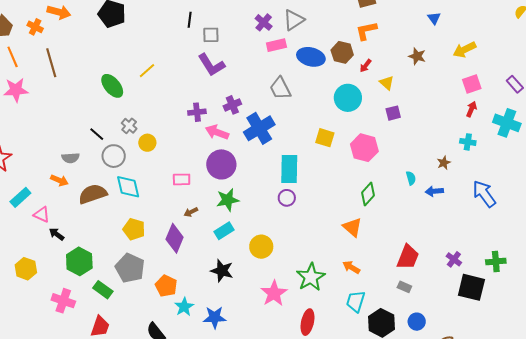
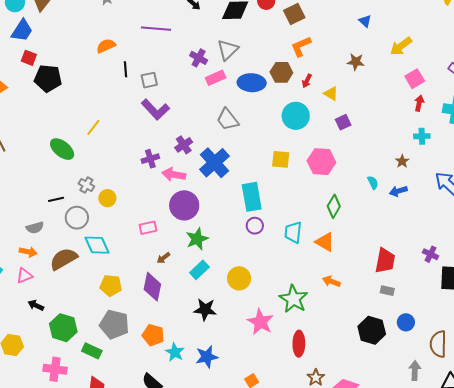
black line: (97, 134) -> (56, 199), turned -42
pink triangle: (42, 214) -> (25, 276), moved, turned -36
cyan trapezoid: (356, 301) -> (293, 232), moved

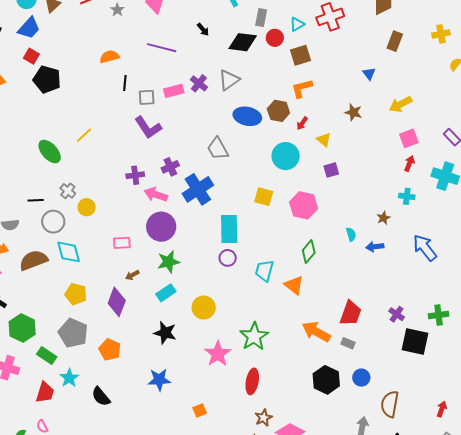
pink rectangle: (216, 78) -> (174, 91), moved
orange arrow: (331, 281) -> (316, 332), moved, size x1.6
cyan star: (175, 352) -> (69, 378), moved

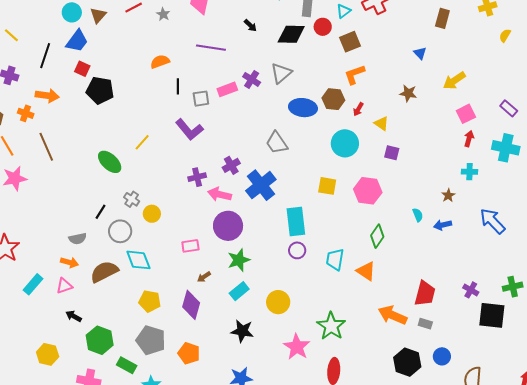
purple L-shape: (148, 127) -> (189, 130), moved
purple square: (331, 170) -> (392, 153), turned 35
black line: (36, 200) -> (101, 212), turned -49

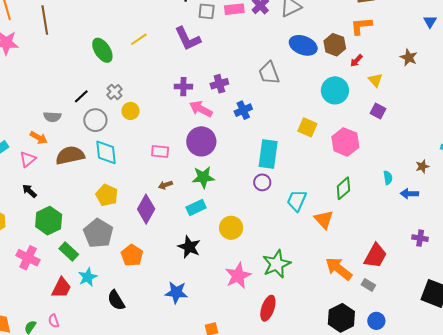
blue cross: (261, 185) -> (243, 110), size x0.6
pink triangle: (64, 286) -> (28, 159), turned -36
purple cross: (471, 290) -> (420, 238), moved, turned -35

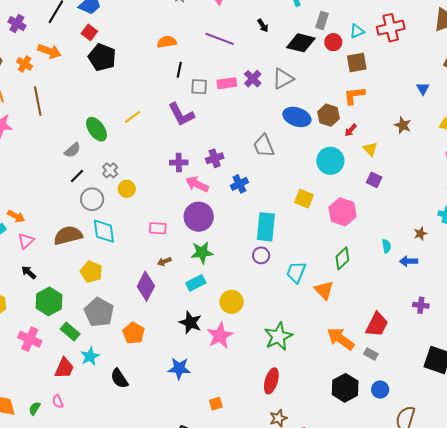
gray semicircle: (52, 117) -> (72, 150), moved, turned -42
orange arrow: (39, 138) -> (16, 216), moved
yellow pentagon: (107, 195) -> (91, 272), moved
pink star: (238, 276) -> (220, 336), moved

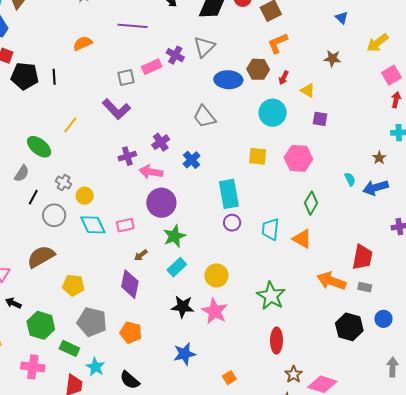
black line: (179, 70) -> (54, 77), moved
cyan diamond: (104, 231) -> (93, 225), moved
blue arrow: (409, 261) -> (375, 188), size x1.4

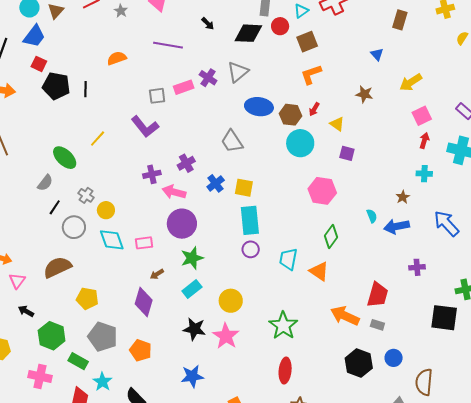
brown hexagon: (258, 69) -> (290, 115), moved
yellow square: (258, 156) -> (244, 188), moved

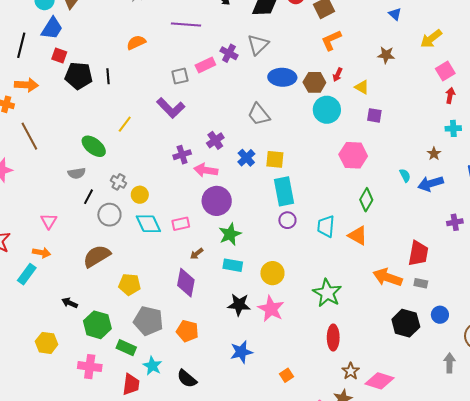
gray semicircle: (45, 183) -> (77, 173), turned 48
pink triangle: (17, 281) -> (49, 221), moved
cyan rectangle: (192, 289) -> (233, 265), turned 54

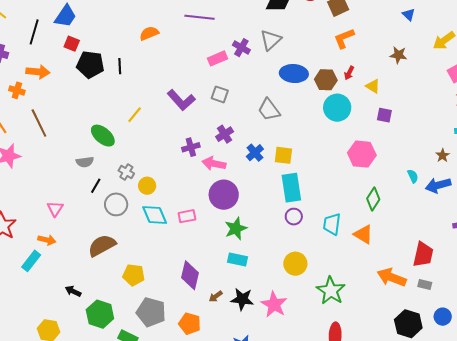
gray square: (180, 76) -> (220, 94), moved, turned 30
brown arrow: (197, 254) -> (216, 296), moved
yellow circle: (272, 273) -> (295, 264), moved

